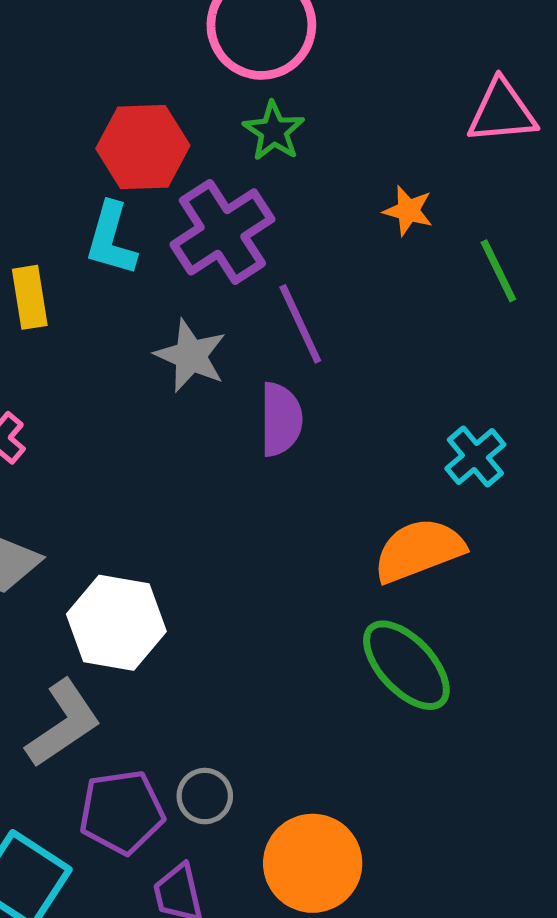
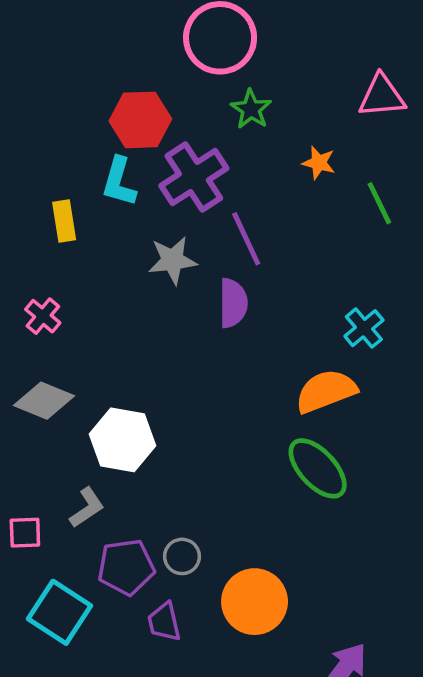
green star: (274, 131) -> (251, 109), moved
gray star: (191, 356) -> (172, 260), turned -30
gray L-shape: (63, 724) -> (87, 508), size x0.7

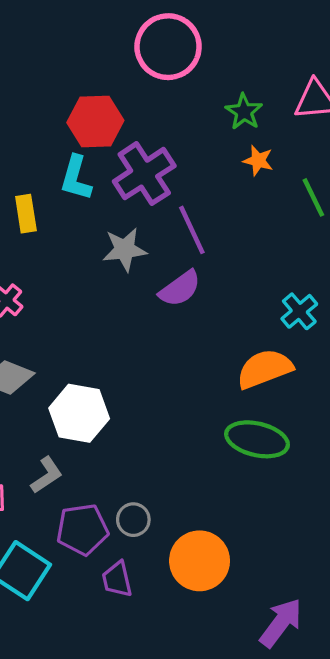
green star: (251, 109) -> (244, 112), moved
purple semicircle: (233, 303) -> (180, 289), turned 54
green ellipse: (318, 468) -> (257, 439), turned -34

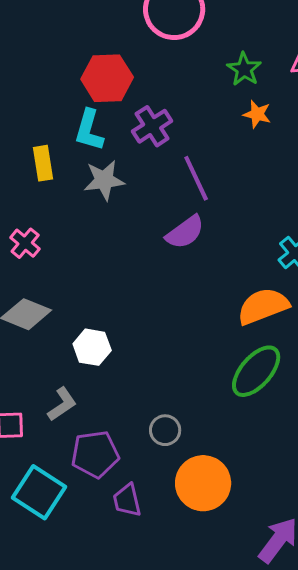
purple cross: (144, 174) -> (152, 126), size x0.7
gray star: (125, 250) -> (104, 180), moved
white hexagon: (79, 413) -> (92, 347), size x0.7
green ellipse: (257, 439) -> (256, 371), turned -62
gray circle: (133, 520) -> (165, 430), moved

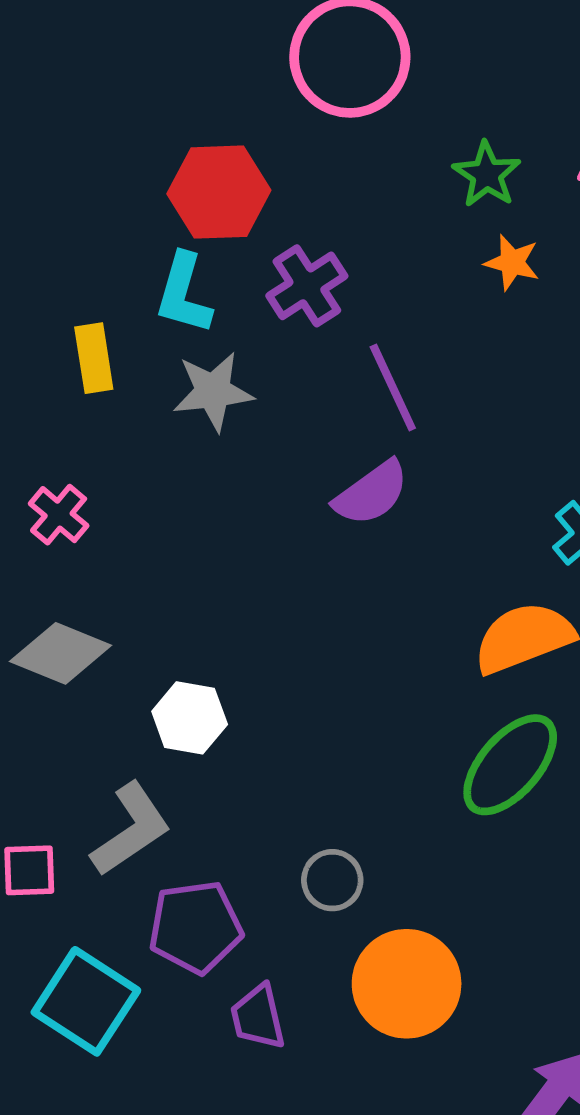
gray L-shape: (62, 404) -> (131, 829), size x1.4

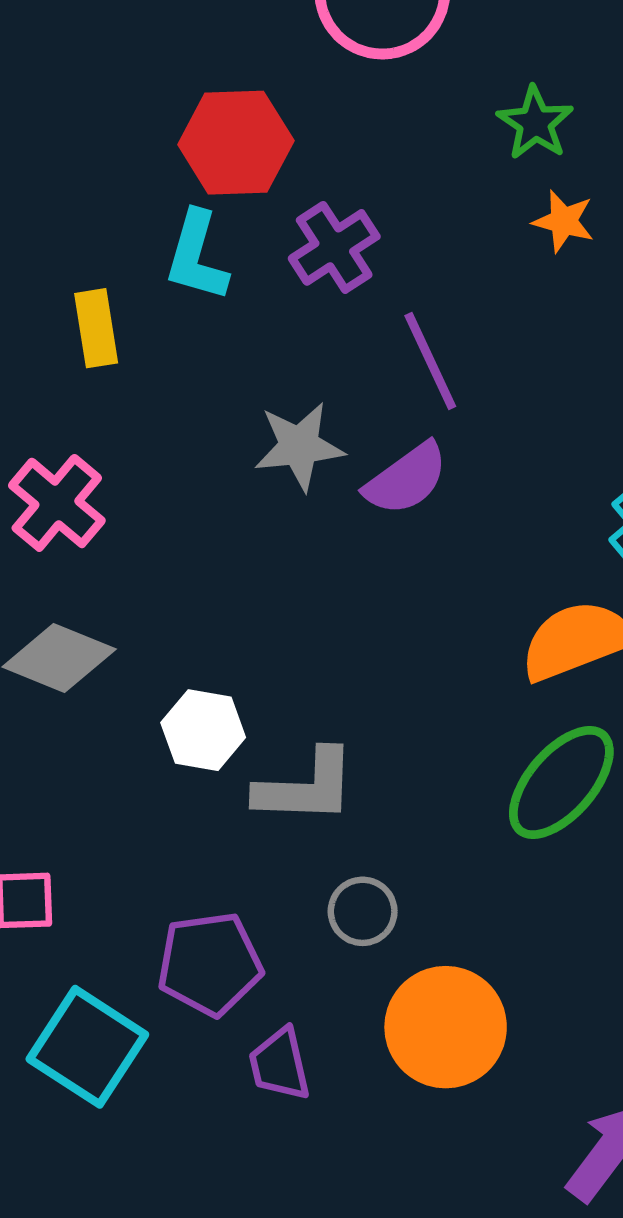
gray star: (213, 391) -> (299, 446), moved
pink cross: (59, 515) -> (57, 503), size x1.4
gray L-shape: (131, 829) -> (306, 787), moved, turned 36

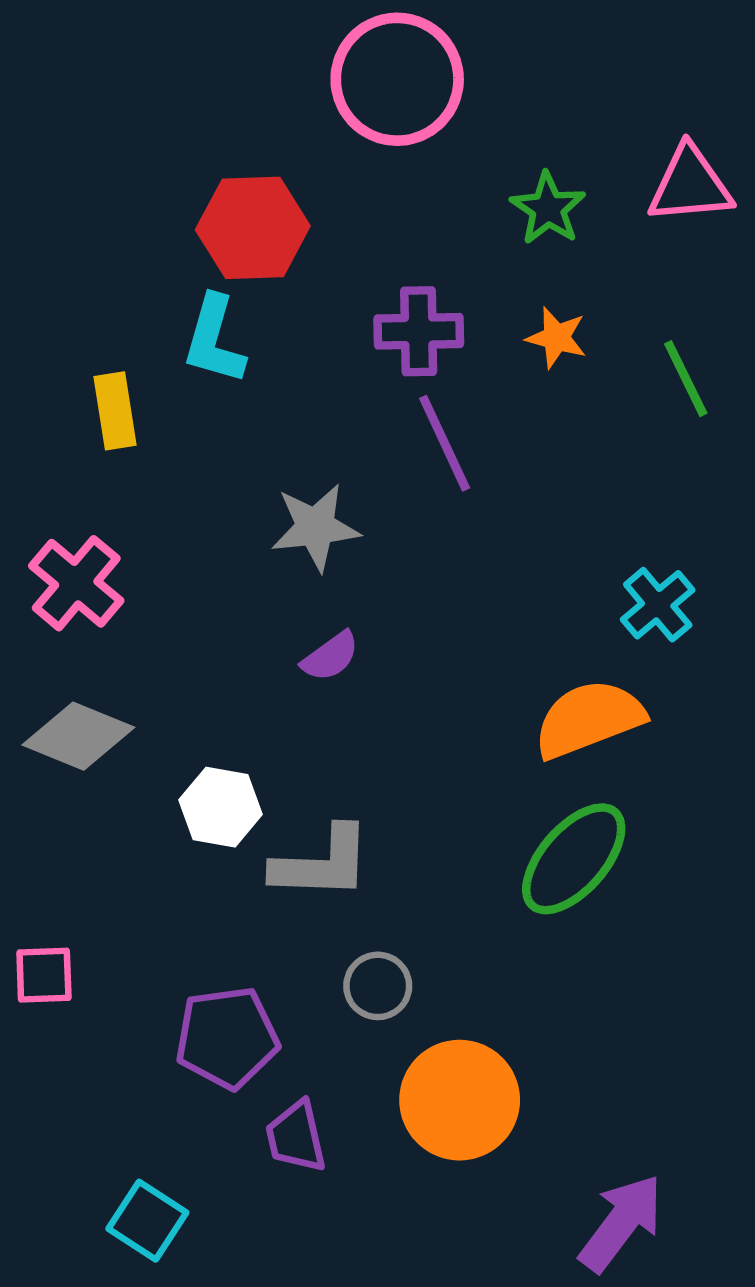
orange star: (564, 221) -> (557, 338), moved
purple cross: (334, 247) -> (419, 331), moved, turned 32
purple semicircle: (406, 479) -> (330, 656), moved, size x0.7
cyan square: (87, 1047) -> (147, 1221), moved, size x0.7

